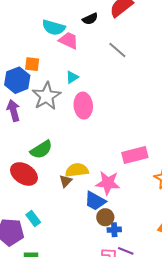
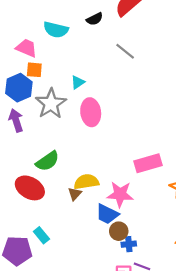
pink trapezoid: (69, 40) -> (27, 48), moved

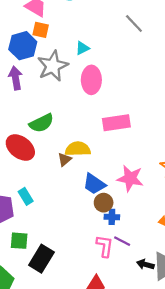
pink rectangle: (148, 163) -> (116, 123), moved
pink star: (120, 194) -> (130, 178), moved

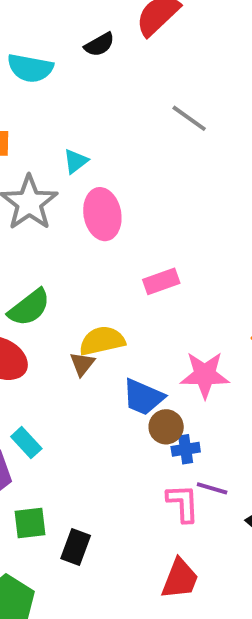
gray line: (134, 23) -> (189, 118), moved
pink rectangle: (116, 123) -> (161, 281), size x0.7
black rectangle: (41, 259) -> (76, 547), size x0.7

